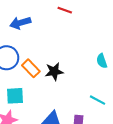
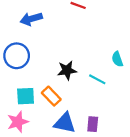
orange rectangle: (31, 68) -> (51, 96), moved
cyan line: (98, 100) -> (97, 79), moved

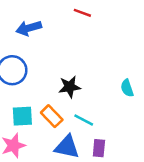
cyan semicircle: (117, 59) -> (127, 88), moved
cyan line: (97, 79) -> (84, 120), moved

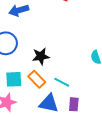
black star: (70, 87) -> (41, 56), moved

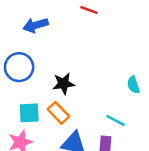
cyan line: (62, 82) -> (116, 120), moved

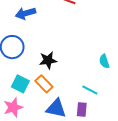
cyan square: (29, 113) -> (20, 84), turned 30

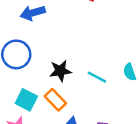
cyan line: (90, 90) -> (97, 77), moved

